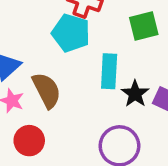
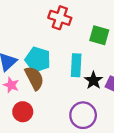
green square: (144, 26) -> (99, 35), turned 30
cyan pentagon: (71, 33) -> (38, 60), moved

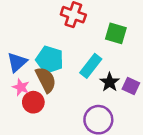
cyan rectangle: (76, 65) -> (91, 66), turned 35
red circle: (23, 112) -> (33, 102), moved

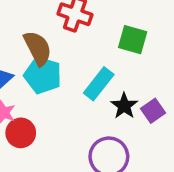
brown semicircle: (46, 80) -> (38, 48), moved
purple square: (131, 86) -> (153, 111), turned 30

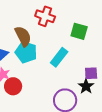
black star: (124, 106) -> (86, 86), moved
purple square: (153, 111) -> (91, 73), turned 32

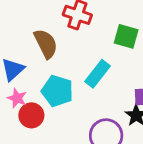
cyan pentagon: (26, 52) -> (57, 91), moved

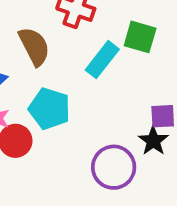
cyan rectangle: (97, 74) -> (102, 60), moved

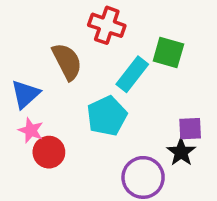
cyan pentagon: (49, 109) -> (107, 116), moved, turned 30

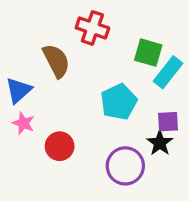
cyan rectangle: (132, 74) -> (168, 72), moved
cyan pentagon: (107, 116) -> (119, 102), moved
red circle: (49, 152) -> (60, 146), moved

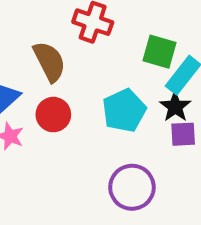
black star: (160, 143) -> (175, 107), moved
red circle: (60, 146) -> (53, 115), moved

